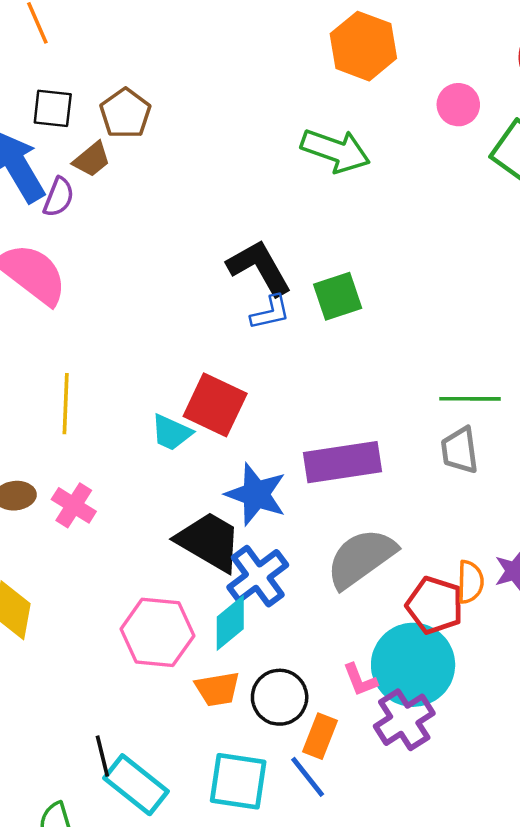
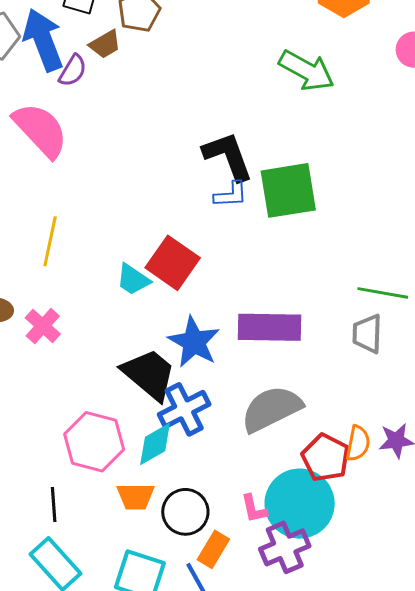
green square: (338, 296) -> (288, 190), size x1.5
black line: (102, 756) -> (54, 505), moved

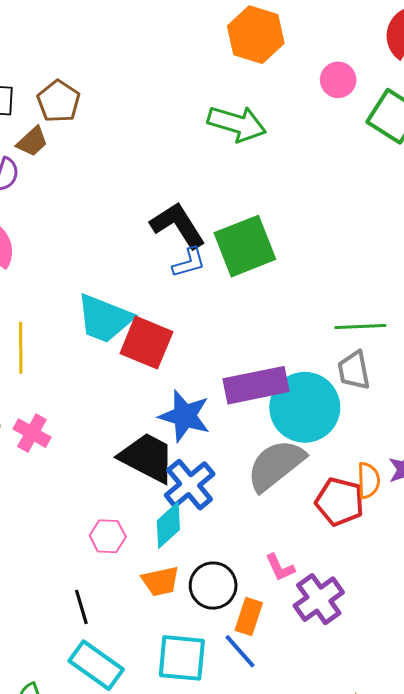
cyan trapezoid: (133, 280) -> (105, 319), moved, size x1.6
pink hexagon: (94, 442) -> (108, 536), size x0.6
cyan circle: (300, 504) -> (305, 407), moved

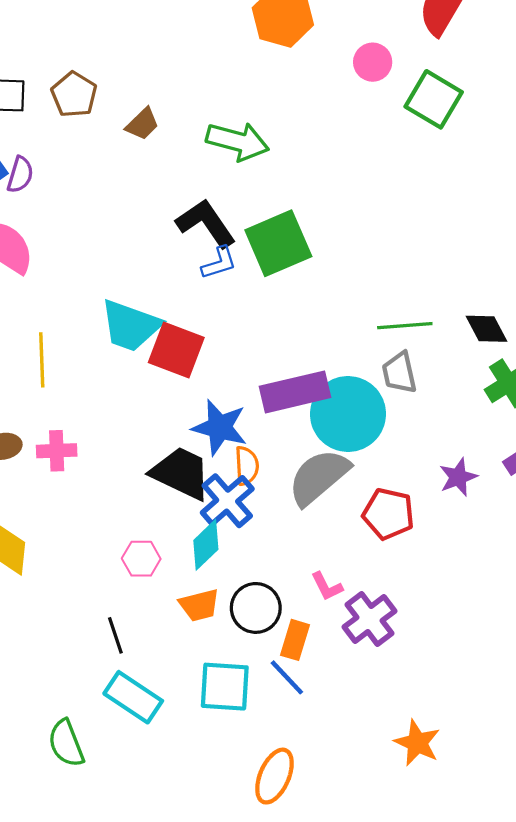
green arrow: (237, 124) -> (237, 141), moved
brown trapezoid: (32, 141) -> (142, 124), moved
pink cross: (32, 433) -> (57, 451), turned -30
orange semicircle: (368, 480) -> (247, 466), moved

